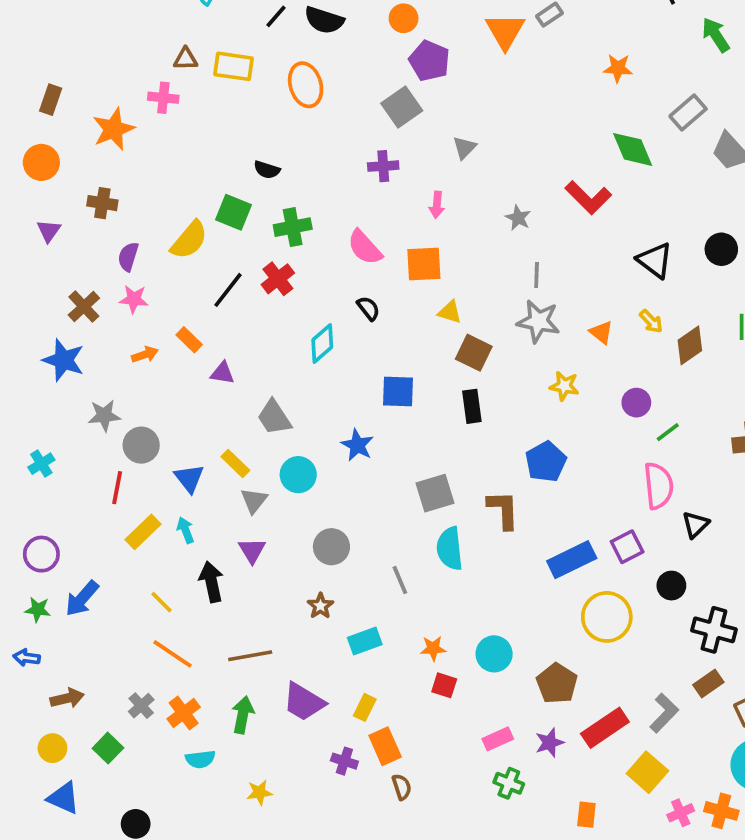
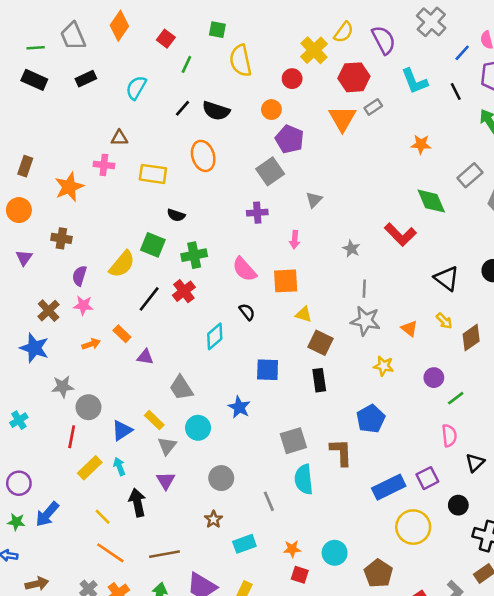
yellow rectangle: (234, 66) -> (153, 174), moved
blue triangle: (189, 478) -> (122, 430), turned 35
pink semicircle: (659, 486) -> (449, 436), size x0.7

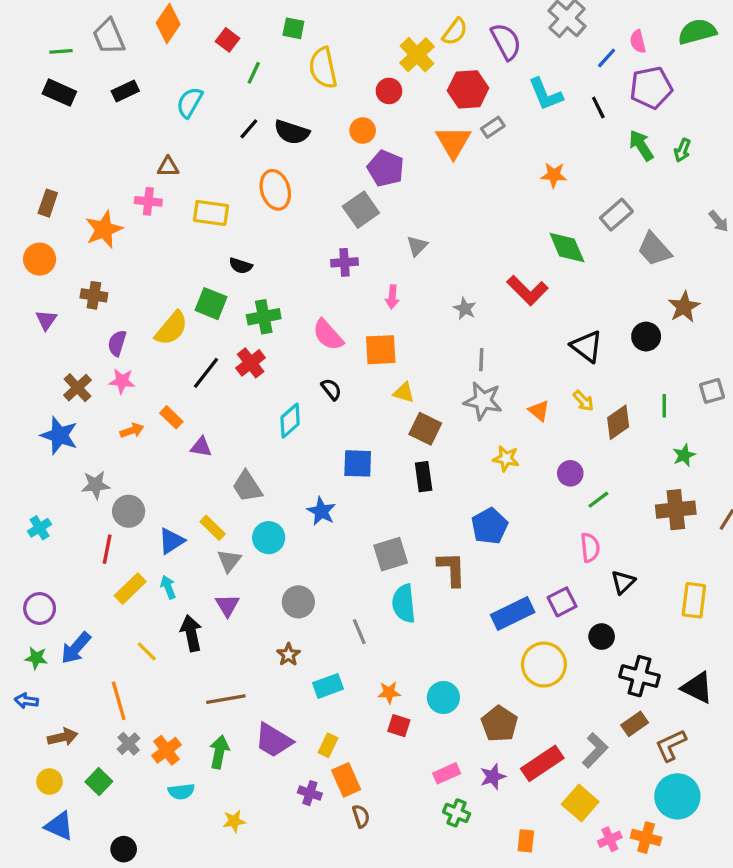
orange line: (110, 553) -> (119, 701), moved, turned 40

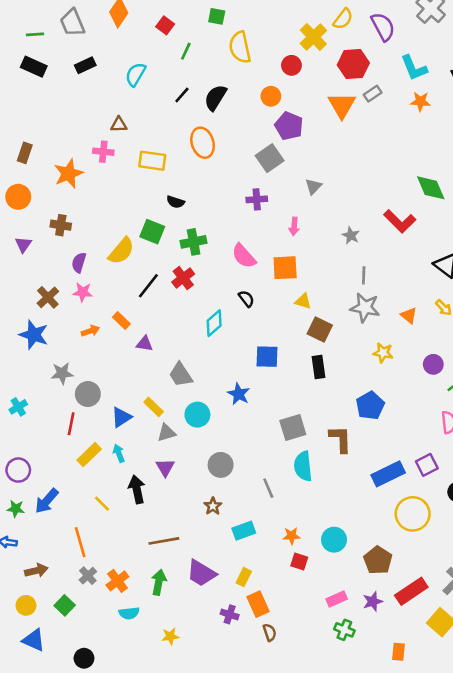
black semicircle: (292, 132) -> (215, 98), turned 104
orange star: (554, 175) -> (420, 101), moved
gray triangle: (229, 561) -> (166, 433), turned 36

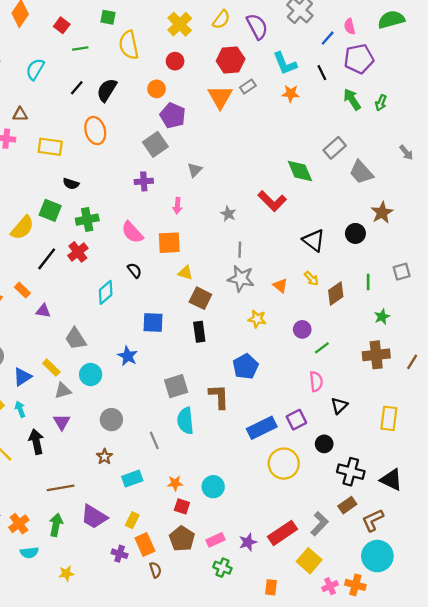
yellow cross: (313, 37) -> (180, 24), moved
green line: (186, 51) -> (80, 48), turned 56
brown pentagon: (378, 560) -> (182, 539), moved

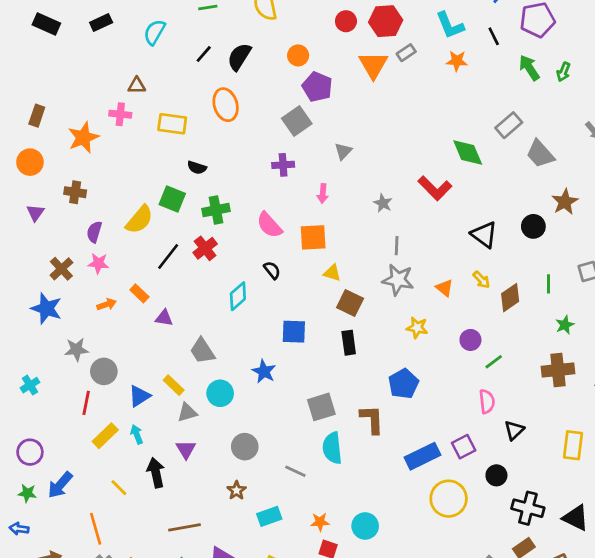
red circle: (175, 61) -> (346, 21), moved
gray line: (154, 440) -> (295, 471), turned -42

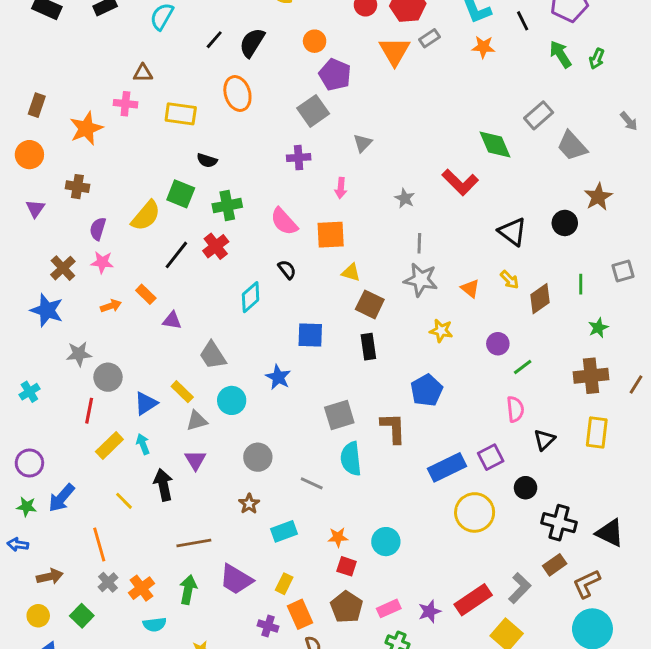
yellow rectangle: (573, 445) -> (597, 432), moved

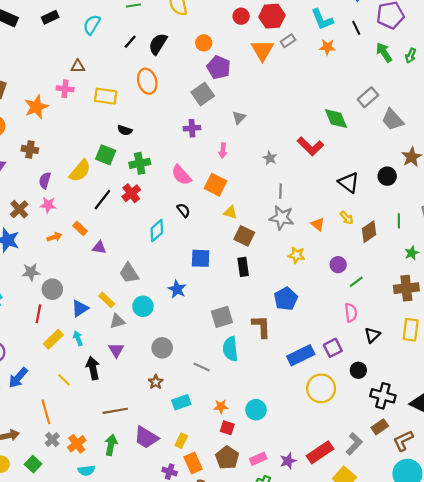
orange square: (331, 235) -> (215, 185), turned 30

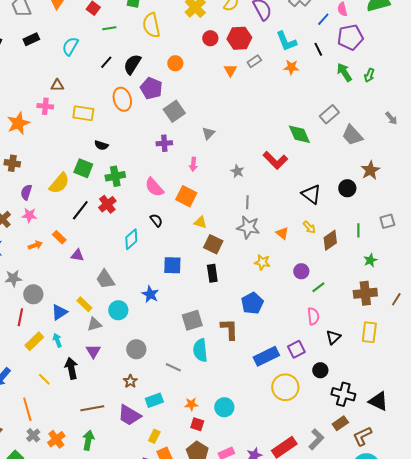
orange triangle: (262, 50) -> (230, 70), size x0.6
purple pentagon: (219, 67) -> (151, 88), moved
purple trapezoid: (146, 437) -> (129, 415), moved

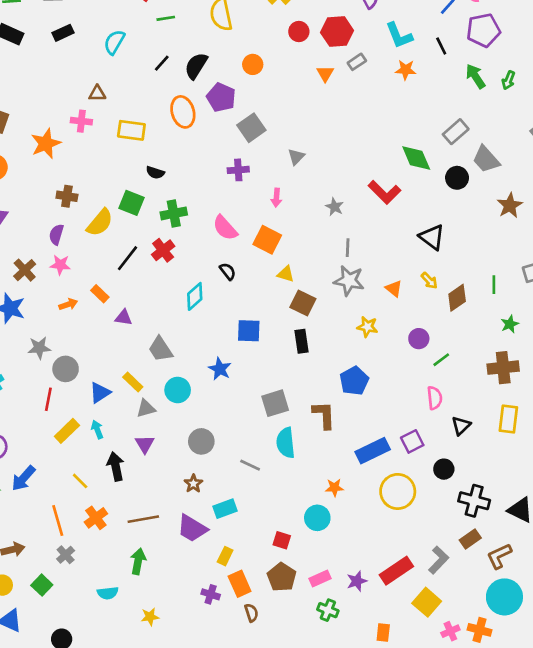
brown cross: (12, 163) -> (67, 196), moved
black circle: (347, 188) -> (457, 178), moved
orange star: (191, 404) -> (334, 488), moved
orange cross: (56, 439) -> (96, 518), moved

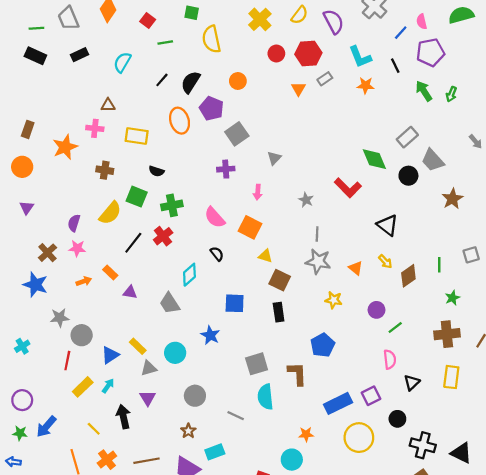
brown cross: (67, 196) -> (105, 170), moved
gray trapezoid: (160, 349) -> (170, 303), moved
cyan arrow: (97, 430) -> (108, 386), turned 56

